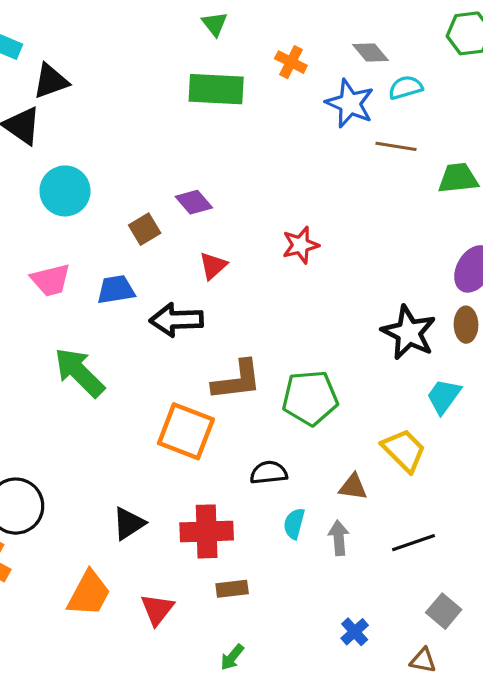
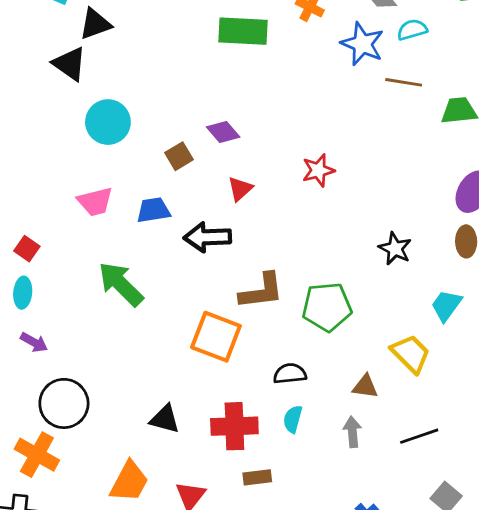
black star: (409, 333) -> (395, 249), moved, size x0.7
black triangle: (129, 524) -> (165, 419), turned 48
cyan semicircle: (294, 524) -> (293, 419), moved

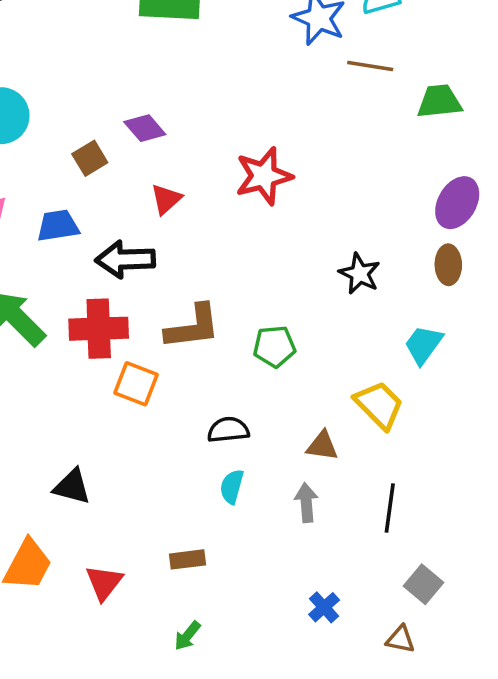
red star: (318, 170) -> (264, 176), size x1.4
green pentagon: (327, 307) -> (274, 346), size x0.7
orange square: (216, 337) -> (136, 384), size x0.7
red cross: (234, 426) -> (99, 329), moved
black line: (419, 436) -> (390, 508), turned -63

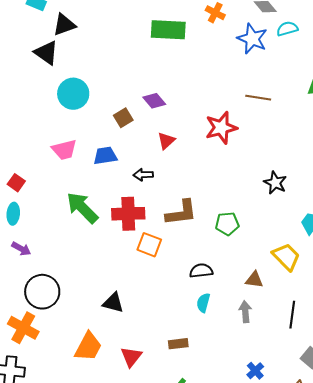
brown line: (370, 66) -> (258, 98), moved
black arrow: (125, 259) -> (143, 175), size x0.6

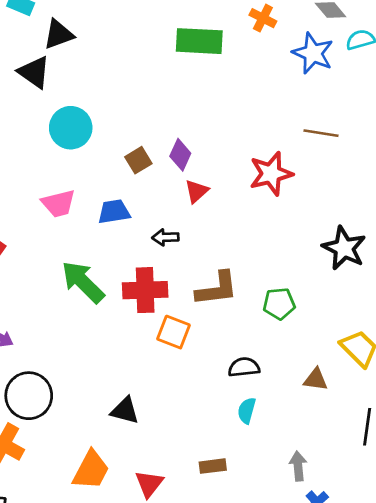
purple diamond: (154, 101) -> (180, 155), moved, turned 65
black star: (275, 183) -> (344, 248), size x1.4
gray arrow: (245, 312) -> (298, 466), moved

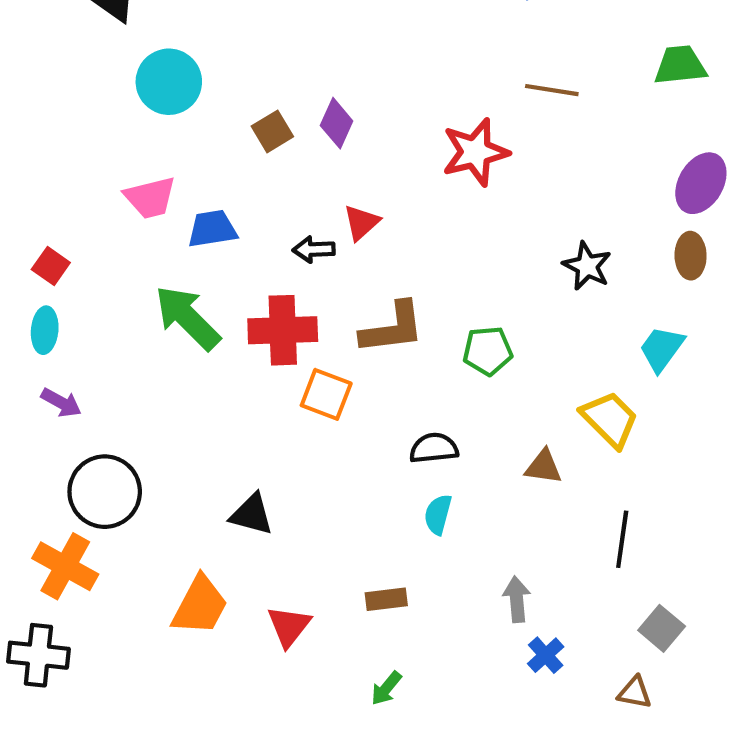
red triangle: (197, 191) -> (361, 223), moved
blue trapezoid: (114, 212) -> (212, 229), moved
black star: (344, 248) -> (587, 266), size x0.7

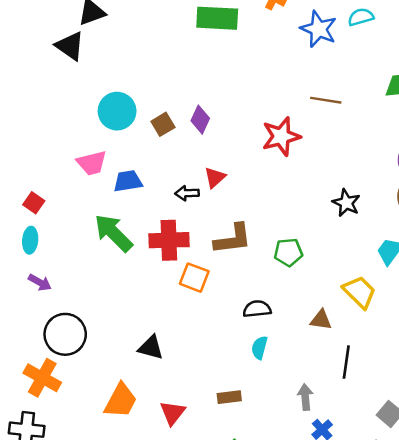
cyan circle: (169, 82) -> (117, 111), moved
black line: (622, 539) -> (346, 362), moved

